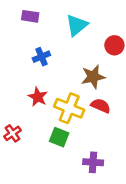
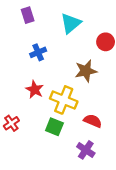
purple rectangle: (30, 16) -> (28, 15), turned 63
red semicircle: (101, 106) -> (93, 121), moved
purple cross: (93, 162) -> (86, 150), turned 30

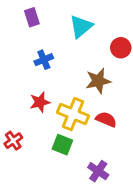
red star: (35, 90) -> (40, 102), turned 30
red semicircle: (93, 121) -> (106, 119), moved

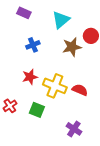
purple rectangle: (32, 17) -> (24, 13), turned -48
brown star: (98, 81) -> (72, 47), moved
green square: (62, 145) -> (37, 110), moved

